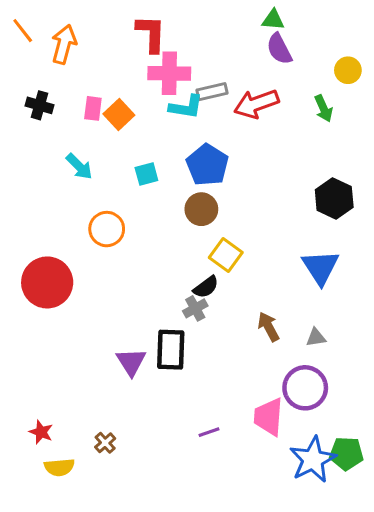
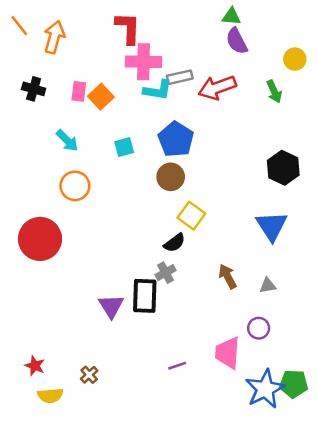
orange circle: (107, 229) -> (75, 186), moved
gray cross: (195, 308) -> (165, 273), moved
purple circle: (305, 388) -> (259, 328), size x0.6

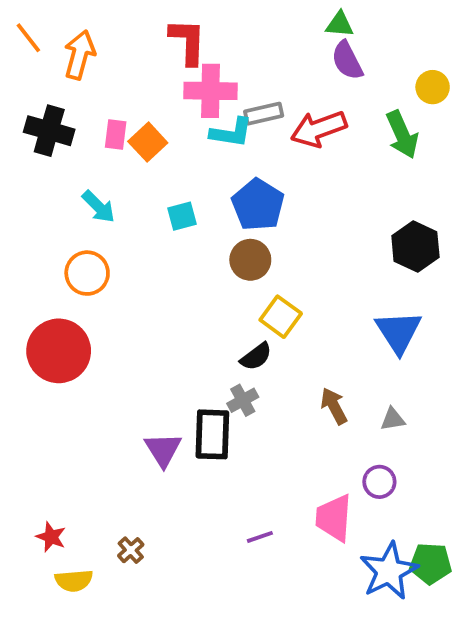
black cross: (34, 89) -> (49, 131), size x1.4
green arrow: (274, 91) -> (402, 135), size x1.4
orange circle: (75, 186) -> (87, 273), moved

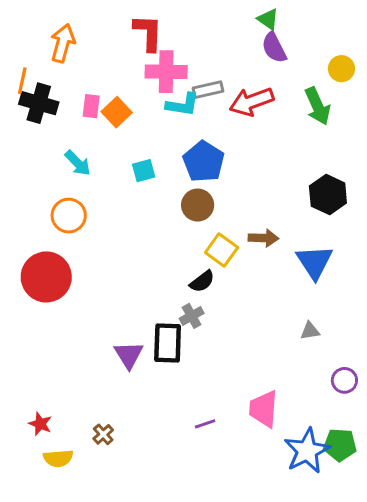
green triangle: (340, 24) -> (268, 19), turned 30
orange line: (28, 38) -> (22, 81), moved, turned 50
brown arrow: (334, 406) -> (264, 238), moved, turned 120
purple circle: (379, 482) -> (344, 380), moved

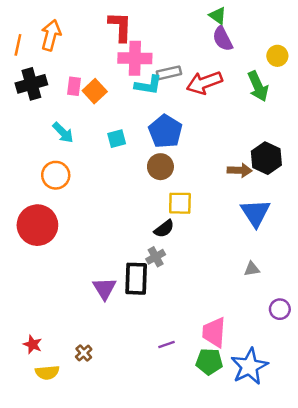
orange line: (22, 81) -> (18, 45), moved
black cross: (39, 103) -> (31, 84), turned -32
brown arrow: (264, 238) -> (240, 170), moved
yellow square: (222, 250) -> (180, 203), turned -35
green pentagon: (340, 445) -> (209, 362), moved

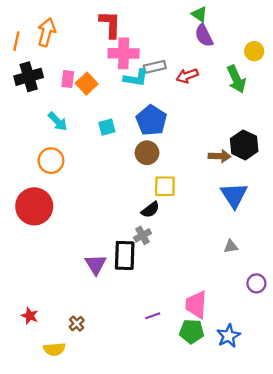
red arrow: (204, 83) -> (187, 76), size x0.7
blue star: (249, 366) -> (228, 336), size x0.7
yellow semicircle: (47, 372) -> (54, 349), moved

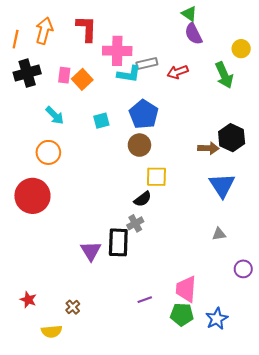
red L-shape: (110, 24) -> (87, 29), moved

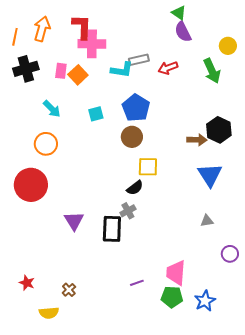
pink cross: (117, 51) -> (92, 44), moved
purple triangle: (91, 251) -> (74, 221), moved

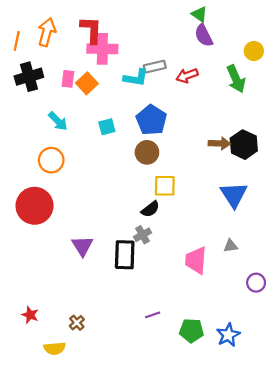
brown arrow: (197, 140) -> (219, 143), moved
pink trapezoid: (176, 273) -> (196, 260), moved

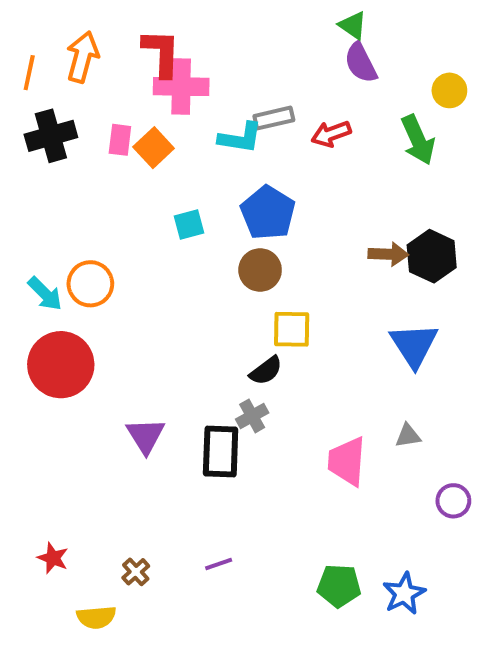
cyan arrow: (58, 121) -> (45, 294), moved
purple line: (153, 315) -> (219, 564), moved

